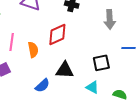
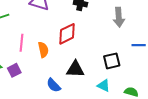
blue semicircle: (42, 85) -> (54, 85), turned 91

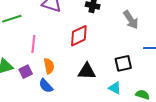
gray arrow: (119, 17) -> (131, 20), turned -30
orange semicircle: (43, 50) -> (49, 66), moved
blue semicircle: (54, 85) -> (46, 86), moved

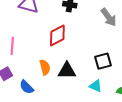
orange semicircle: (49, 66) -> (45, 67), moved

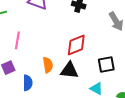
red diamond: (57, 35) -> (76, 45), moved
blue semicircle: (27, 87) -> (28, 83), turned -140

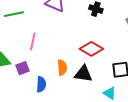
red diamond: (76, 45) -> (91, 49), turned 50

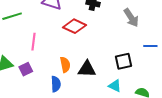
red diamond: (91, 49) -> (75, 26), moved
blue semicircle: (41, 84) -> (56, 84), moved

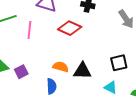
pink line: (33, 42) -> (29, 30), moved
orange semicircle: (65, 65) -> (61, 67), turned -63

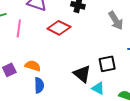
orange semicircle: (61, 67) -> (33, 66), moved
black triangle: (82, 71) -> (82, 74), moved, turned 36

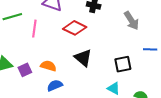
black triangle: (82, 74) -> (83, 58), moved
blue semicircle: (39, 85) -> (55, 85), turned -112

